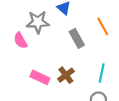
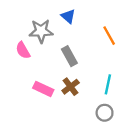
gray rectangle: (77, 38) -> (69, 56), moved

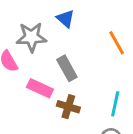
brown cross: (71, 87) -> (68, 107), turned -36
pink rectangle: (43, 89) -> (40, 88), moved

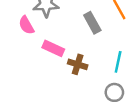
gray rectangle: (67, 68) -> (92, 23), moved

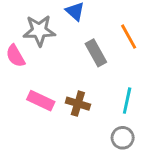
pink rectangle: (53, 48) -> (41, 101), moved

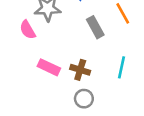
gray circle: (123, 138) -> (84, 99), moved

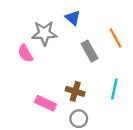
pink rectangle: (49, 67) -> (46, 103), moved

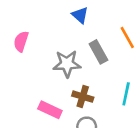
gray star: (44, 33) -> (67, 64), moved
pink semicircle: (25, 53) -> (21, 41), moved, turned 48

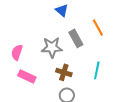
pink semicircle: (21, 41) -> (17, 52), moved
pink rectangle: (50, 110) -> (27, 76), moved

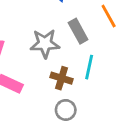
cyan line: (97, 70) -> (89, 67), moved

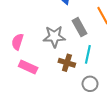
gray circle: (66, 110) -> (90, 84), moved

